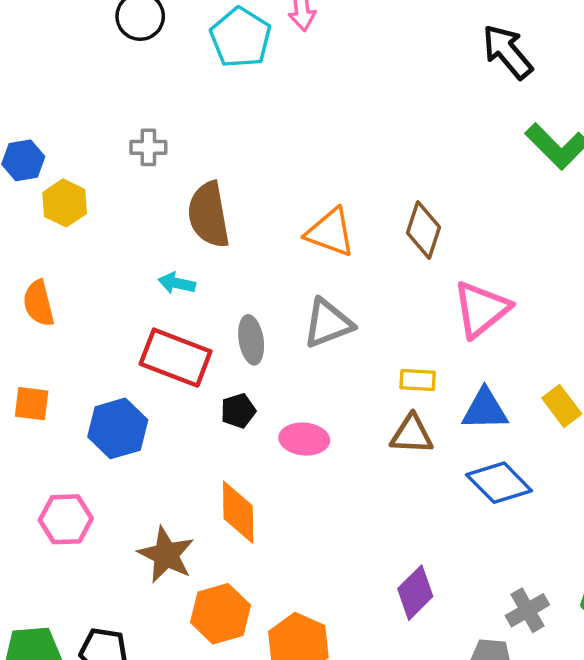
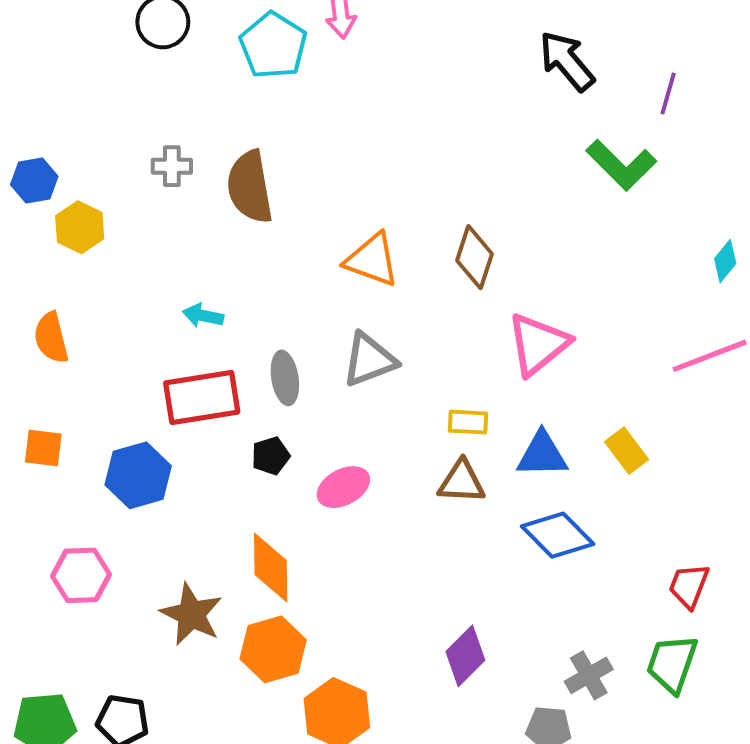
brown semicircle: (209, 215) -> (250, 187), moved
red rectangle: (176, 358) -> (202, 397), turned -30
pink ellipse: (304, 439) -> (343, 487), turned -33
orange hexagon: (220, 614) -> (273, 649), moved

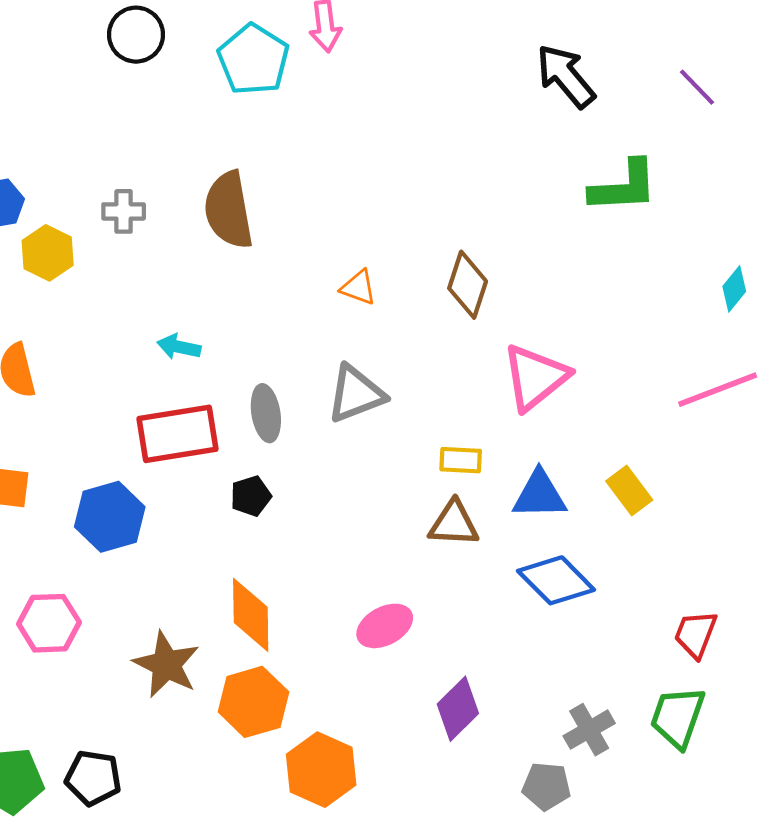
purple line: (668, 93) -> (697, 87), moved, turned -60
green L-shape: (621, 165) -> (624, 187), turned -48
gray cross: (172, 166) -> (124, 211), moved
orange triangle: (372, 260) -> (358, 287), size x0.6
pink ellipse: (343, 487) -> (385, 626), moved

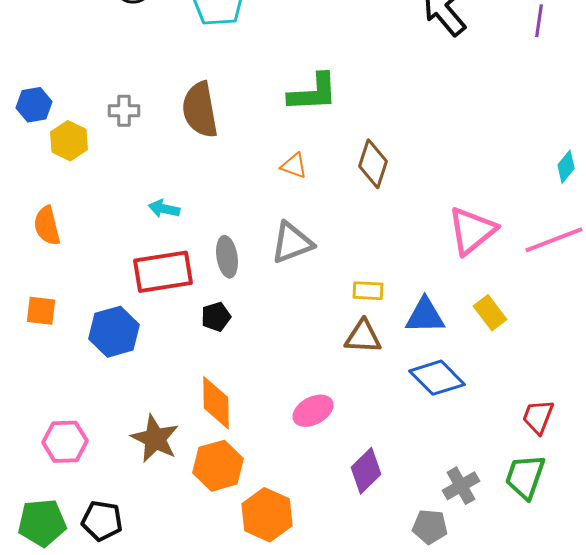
purple line: (697, 87) -> (539, 21), turned 52
green L-shape: (624, 187) -> (313, 93), moved
pink triangle: (535, 377) -> (472, 231), moved
pink hexagon: (49, 623) -> (65, 442), moved

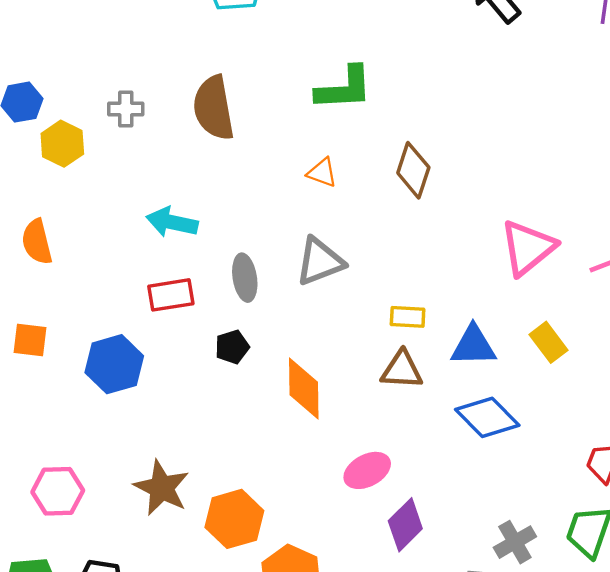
cyan arrow: (164, 209) -> (172, 222), size x1.4
red rectangle: (163, 272) -> (171, 295), size x0.7
orange diamond: (216, 403) -> (304, 388), moved
pink ellipse: (313, 411) -> (367, 470), moved

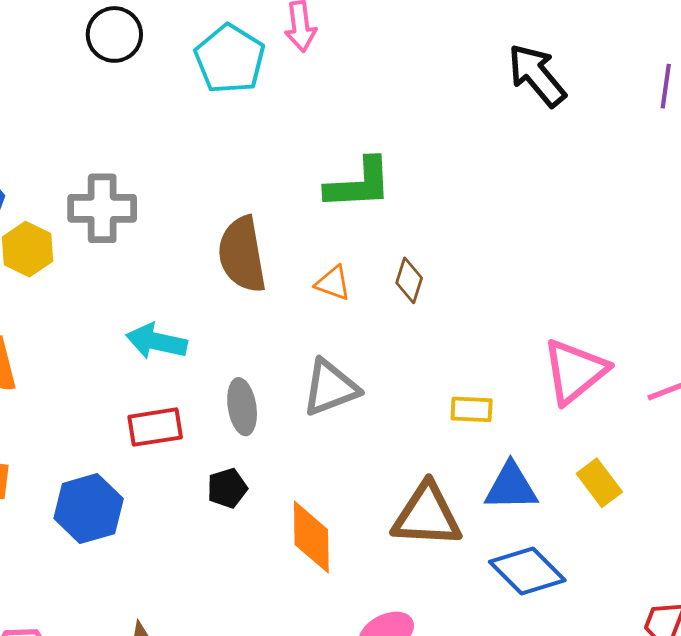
brown semicircle: (214, 108) -> (242, 255), moved
gray cross: (126, 109) -> (102, 208), size x1.6
brown diamond: (413, 170) -> (409, 280), moved, size x0.7
yellow rectangle: (408, 317) -> (472, 409), moved
brown triangle: (402, 370) -> (427, 515), size x1.4

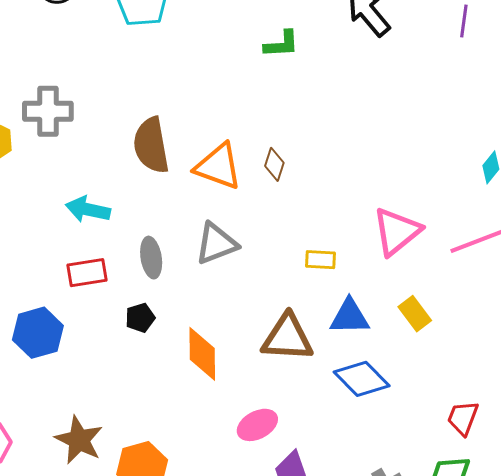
green L-shape: (359, 184) -> (281, 44), moved, size x0.7
orange triangle: (333, 283) -> (218, 166), size x1.8

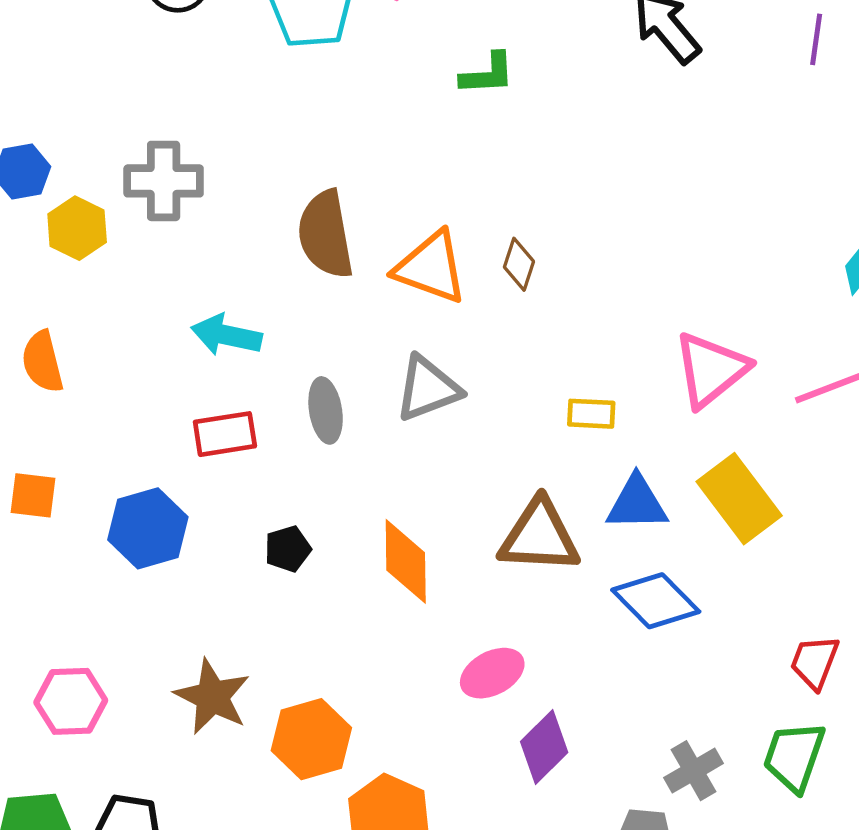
green L-shape: (281, 44) -> (487, 74), moved
yellow rectangle: (415, 314) -> (739, 499), size x1.6
black pentagon: (140, 318) -> (288, 549), moved

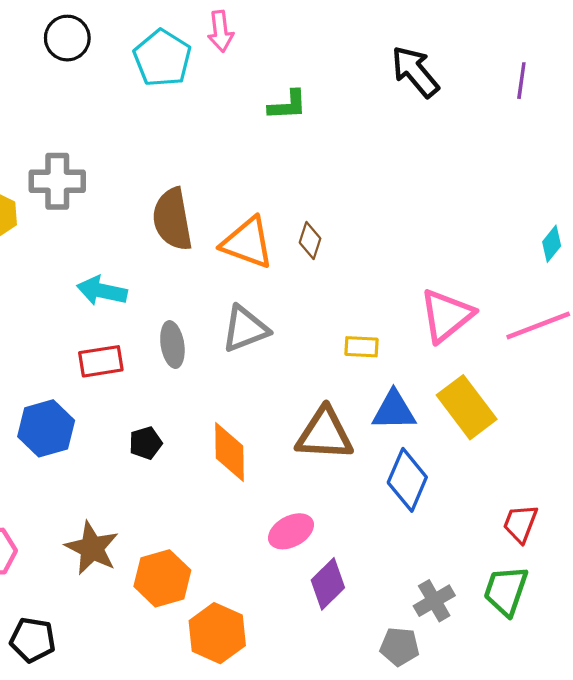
blue diamond: (656, 601) -> (407, 480), turned 68

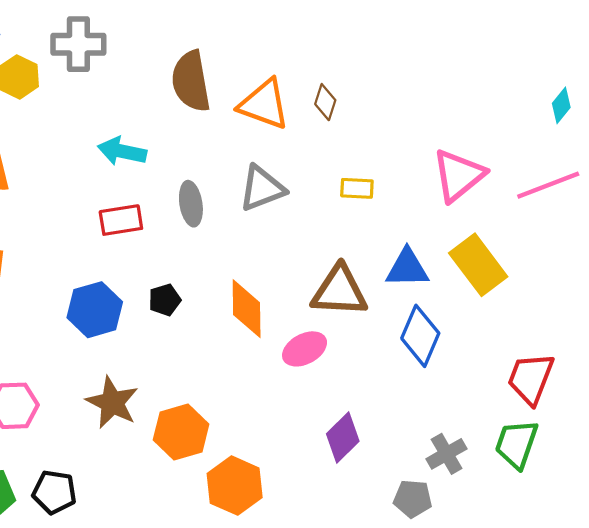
yellow rectangle: (361, 347) -> (357, 188), moved
blue hexagon: (46, 428) -> (95, 310), moved
red trapezoid: (520, 524) -> (531, 378), size x1.4
pink ellipse: (291, 531) -> (305, 349), moved

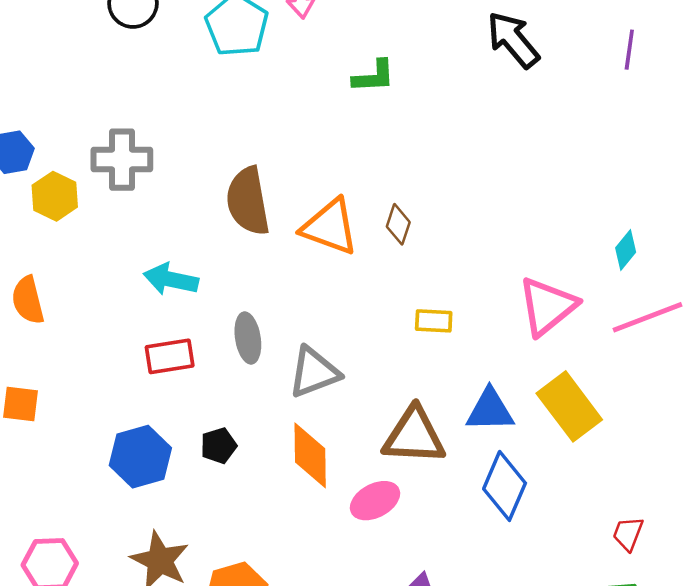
cyan diamond: (561, 105) -> (626, 250), moved
gray triangle: (262, 188) -> (314, 372), moved
red trapezoid: (531, 378) -> (628, 534), size x0.6

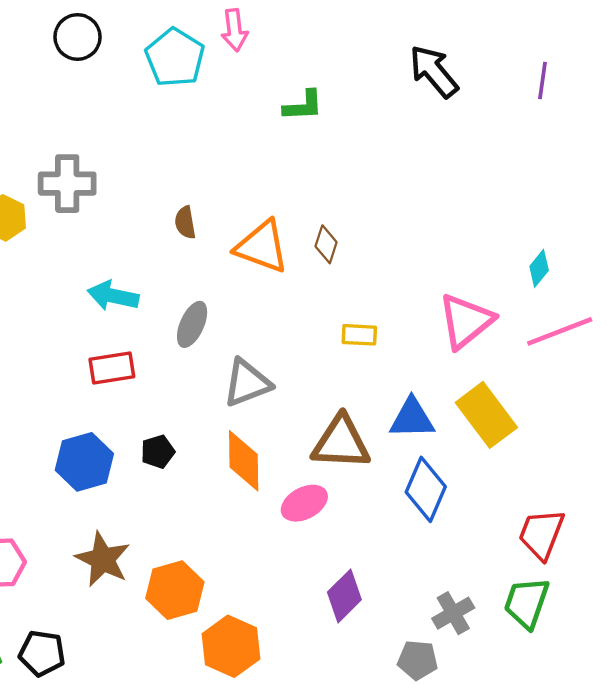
brown semicircle: (248, 201) -> (185, 223), size x0.5
gray ellipse: (248, 338) -> (192, 324), moved, turned 33
red trapezoid: (628, 534) -> (541, 534), size x1.6

